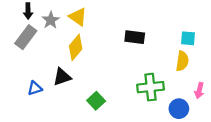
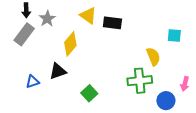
yellow triangle: (78, 17) -> (88, 16), moved
black rectangle: (135, 37) -> (112, 23), moved
yellow semicircle: (182, 61) -> (153, 56), moved, turned -30

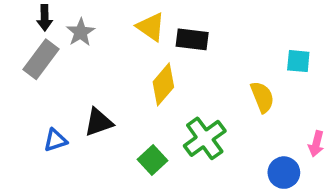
yellow diamond: (70, 44) -> (163, 84), moved
green cross: (140, 81) -> (205, 138), moved, turned -30

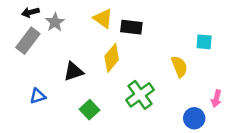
black arrow: (45, 18) -> (30, 12), turned 77
black triangle: (99, 122) -> (73, 71), moved
green square: (153, 160) -> (89, 110), moved

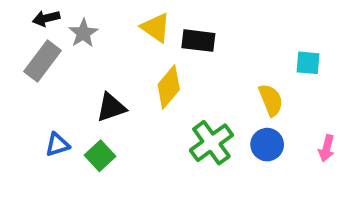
green square: (89, 110) -> (100, 156), moved
blue circle: (194, 118) -> (267, 145), moved

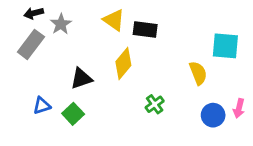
cyan square: (308, 63) -> (225, 46), size x1.5
green cross: (211, 143) -> (155, 104), size x0.6
blue circle: (267, 145) -> (213, 115), moved

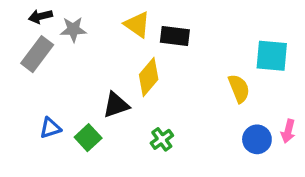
gray star: (61, 24) -> (73, 29), turned 30
black triangle: (81, 78) -> (116, 105), moved
green cross: (155, 104) -> (162, 139), moved

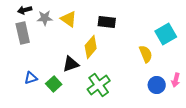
yellow triangle: (137, 25) -> (69, 19), moved
gray rectangle: (37, 54) -> (23, 33), turned -50
cyan square: (272, 56) -> (166, 34), turned -35
green cross: (162, 139) -> (99, 85), size x1.6

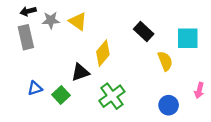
black rectangle: (107, 22) -> (144, 32), moved, turned 36
cyan square: (166, 34) -> (188, 38), turned 30
blue circle: (157, 85) -> (169, 105), moved

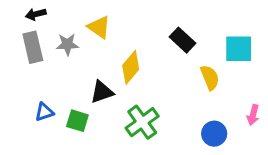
gray star: (51, 20) -> (67, 44), moved
green square: (61, 95) -> (77, 121), turned -30

